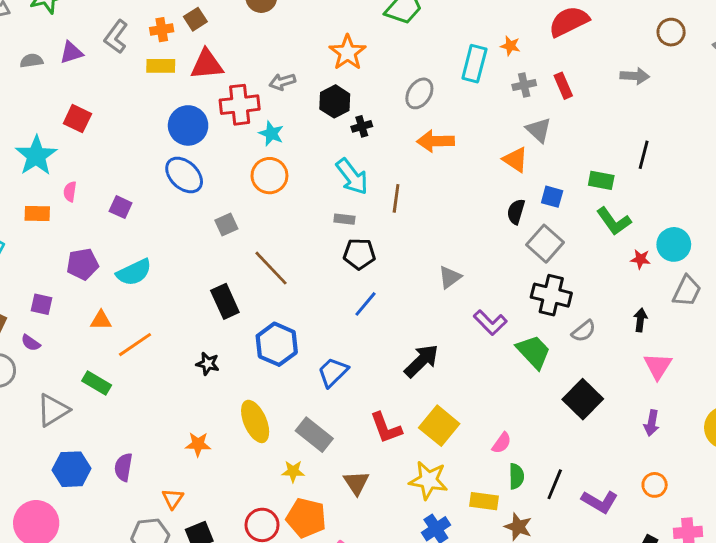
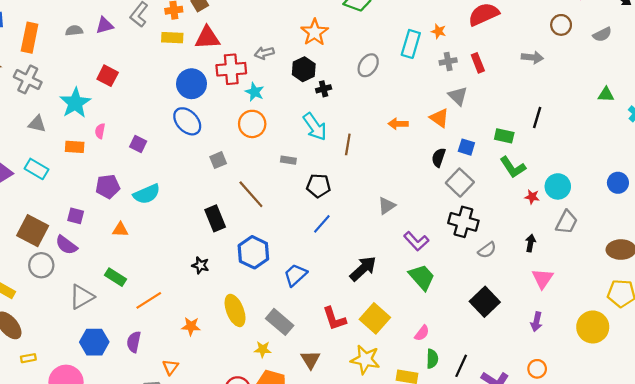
orange arrow: (435, 141) -> (398, 124), moved, size x0.7
gray rectangle: (344, 219) -> (288, 160), moved
purple semicircle: (31, 343) -> (66, 245), size x1.5
orange line: (135, 345) -> (149, 300), moved
green trapezoid: (533, 352) -> (422, 277), moved

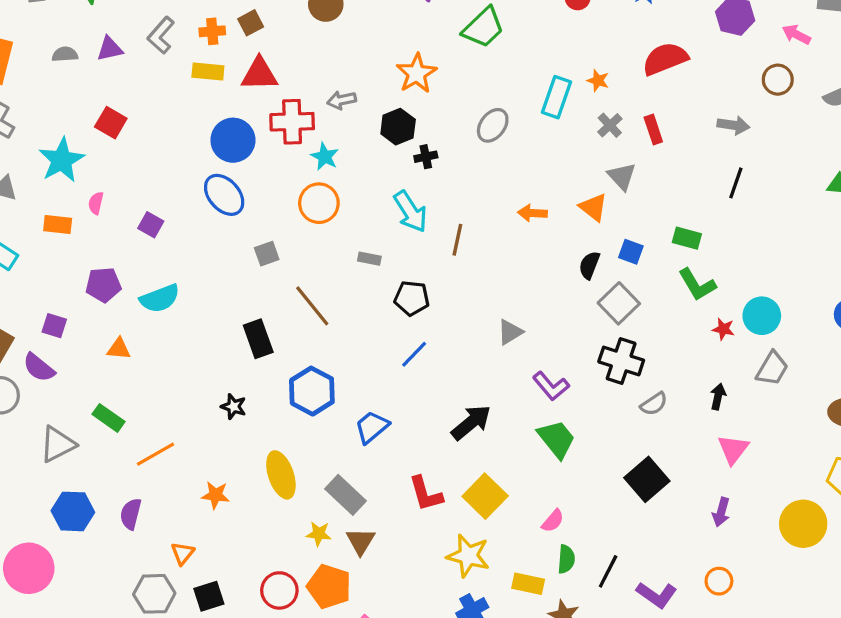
gray cross: (448, 61) -> (610, 125), turned -35
black line: (537, 117) -> (736, 183), moved
brown triangle: (310, 360) -> (361, 541), moved

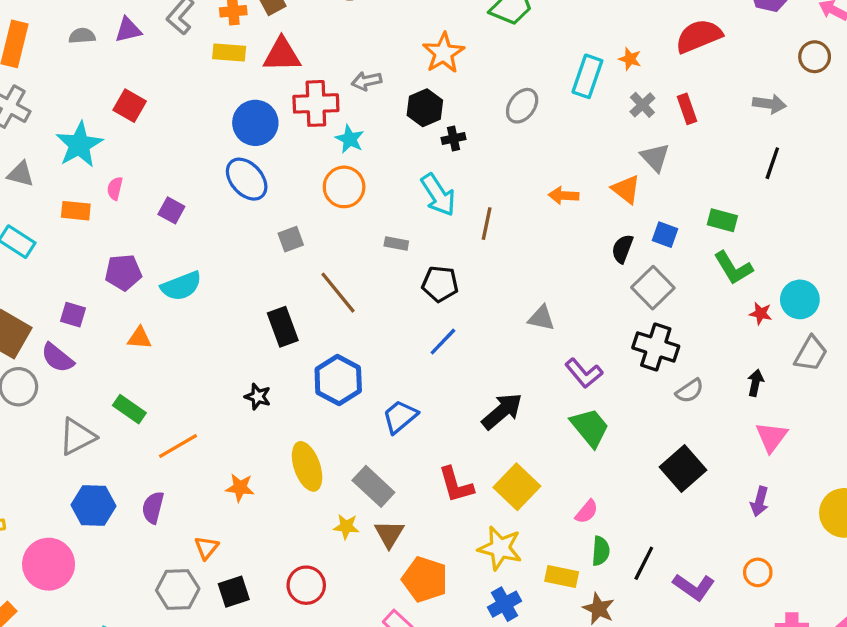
gray triangle: (510, 332) -> (541, 318), turned 44
orange pentagon: (329, 587) -> (425, 579), moved

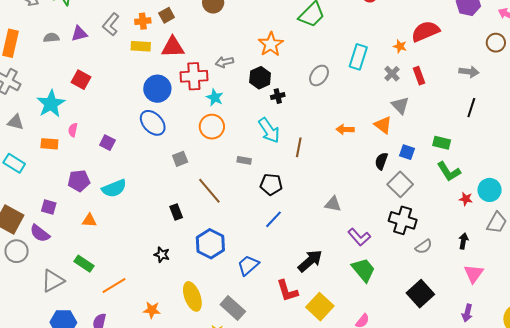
orange star: (630, 59) -> (400, 46), moved
black rectangle: (283, 327) -> (176, 212), size x0.7
red L-shape: (456, 485) -> (287, 291), moved

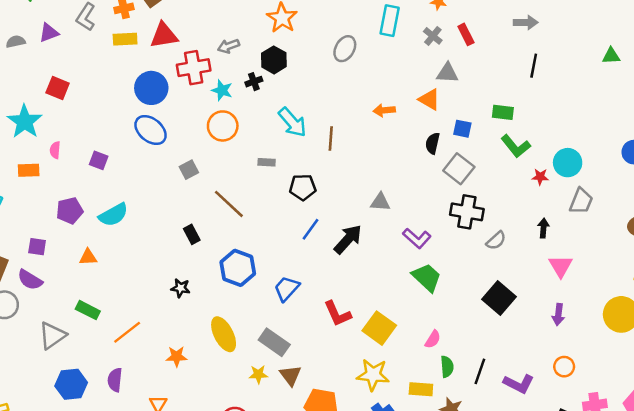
black cross: (278, 96) -> (254, 82), moved
gray triangle: (400, 105) -> (447, 73), turned -36
black arrow: (310, 261) -> (348, 239), moved

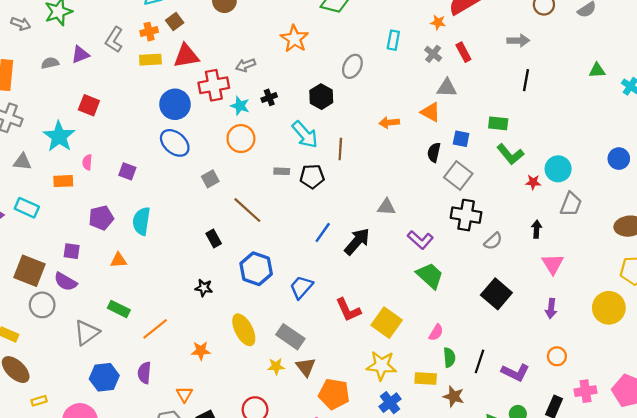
cyan rectangle: (390, 21) -> (393, 40), size x0.7
black hexagon: (274, 60) -> (321, 97), moved
black pentagon: (303, 187) -> (312, 176), moved
cyan semicircle: (113, 215) -> (141, 221), turned 128

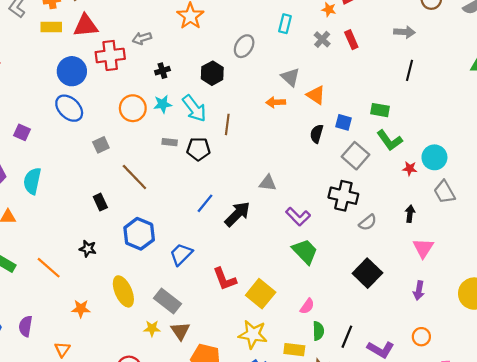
gray triangle: (447, 88) -> (290, 77), moved, turned 36
cyan star: (240, 106) -> (163, 104), moved, turned -30
gray square: (458, 176) -> (356, 156), moved
gray trapezoid: (571, 204) -> (444, 192), turned 125
orange line: (155, 329) -> (49, 268), moved, turned 76

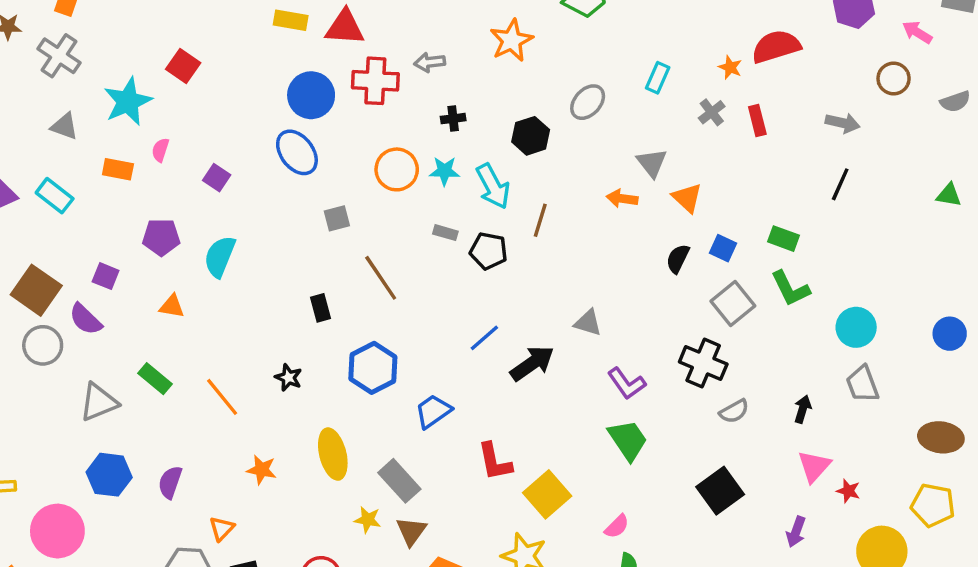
red star: (410, 169) -> (848, 491), moved

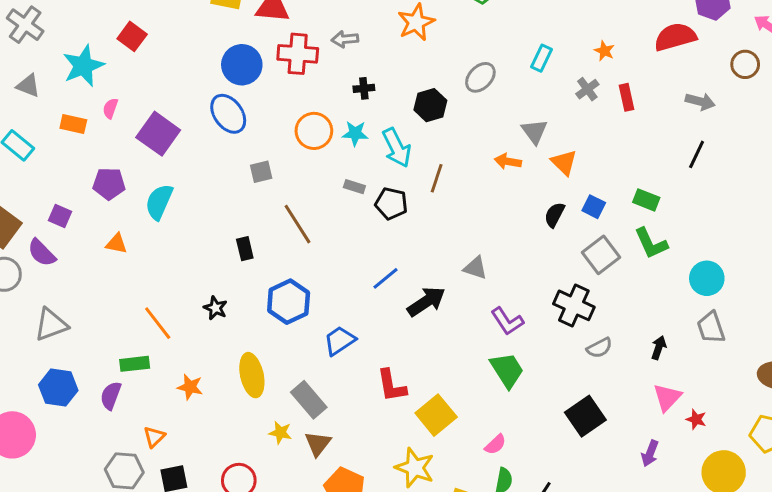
red semicircle: (776, 47) -> (675, 37), moved
purple square: (217, 178) -> (158, 134), size x1.8
green rectangle: (155, 379) -> (135, 364), moved, turned -48

